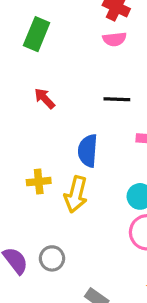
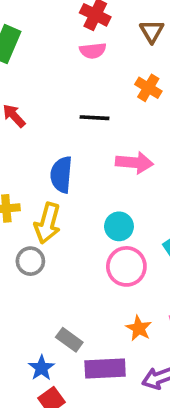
gray circle: (52, 258) -> (30, 261), moved

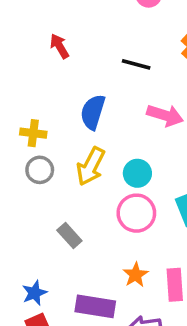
yellow arrow: (48, 223) -> (91, 166), moved
gray circle: (30, 261) -> (40, 170), moved
gray rectangle: (69, 340) -> (69, 236), moved

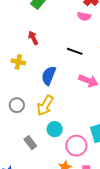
yellow cross: (33, 133) -> (18, 62), moved
cyan circle: (137, 173) -> (55, 129), moved
pink circle: (136, 213) -> (76, 146), moved

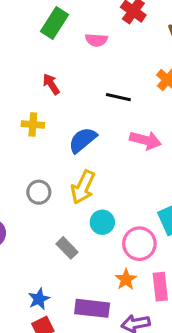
pink semicircle: (84, 16) -> (96, 40), moved
blue semicircle: (49, 76) -> (83, 140), turned 36

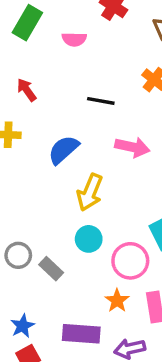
yellow arrow: (83, 187) -> (90, 192), moved
gray circle: (39, 192) -> (18, 255), moved

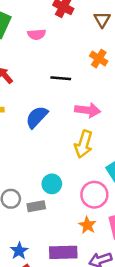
yellow arrow: (90, 192) -> (84, 144), moved
cyan circle: (89, 239) -> (52, 184), moved
gray rectangle: (51, 269) -> (36, 206), turned -48

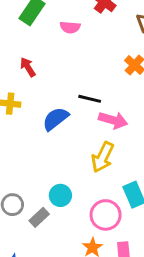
black line: (61, 78) -> (90, 99), moved
gray rectangle: (36, 206) -> (39, 217), turned -42

